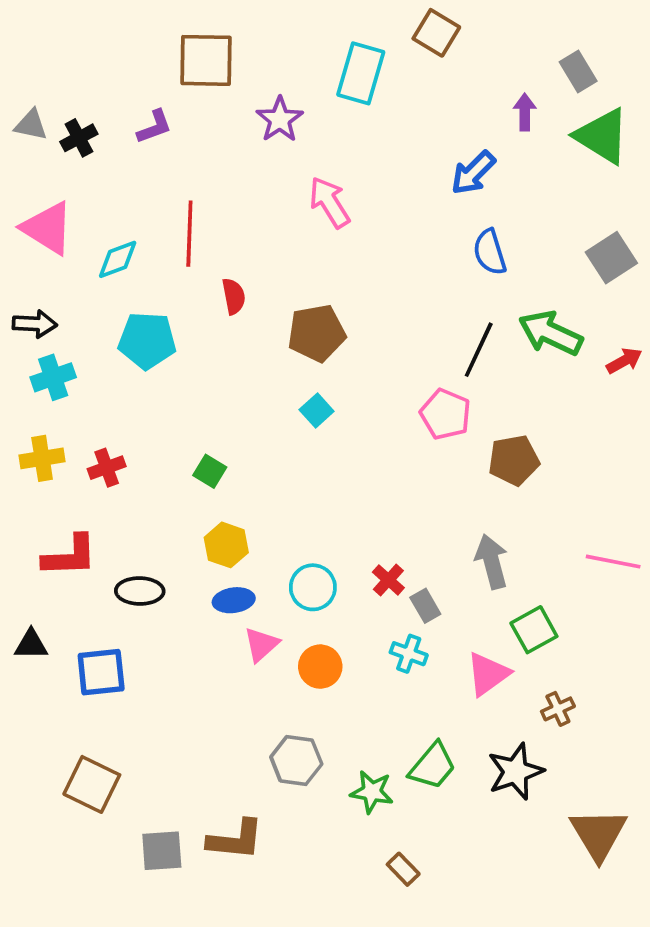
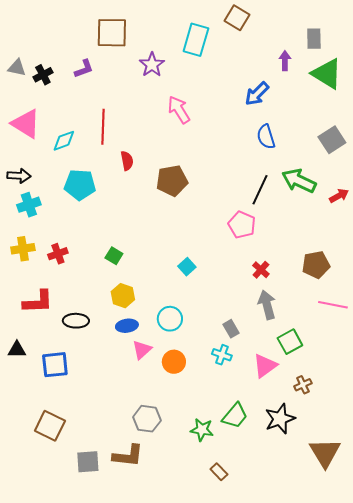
gray rectangle: (578, 72) -> (314, 39), turned 30
cyan square: (317, 410) -> (187, 267), moved
brown pentagon: (514, 460) -> (316, 265), moved
red cross: (388, 580) -> (261, 270), moved
gray hexagon: (296, 760) -> (147, 419), moved

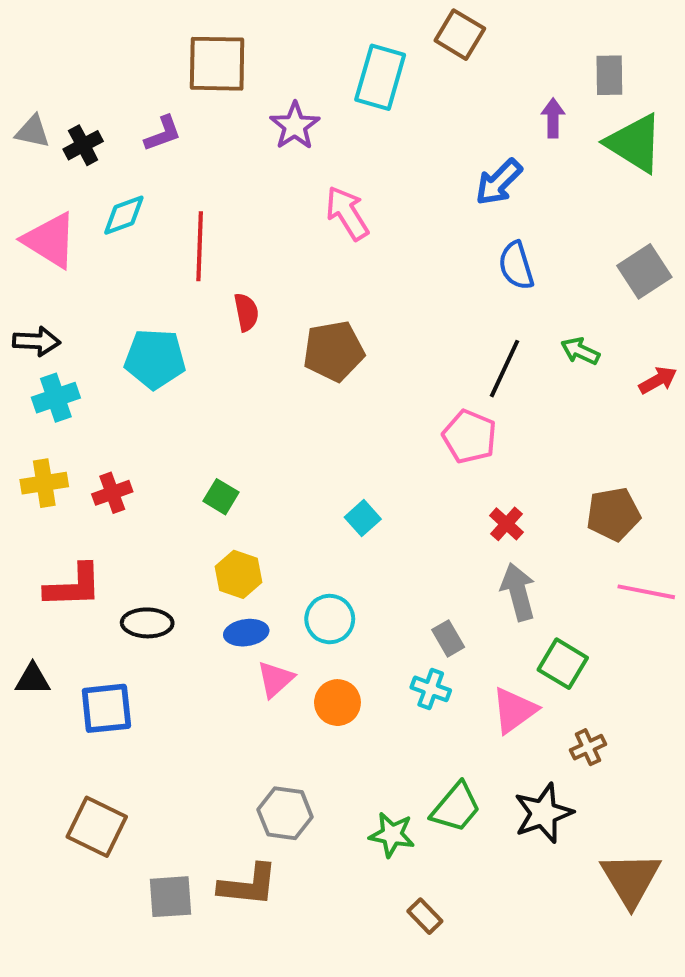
cyan diamond: (64, 141) -> (124, 215), moved
green arrow: (299, 181) -> (580, 351), size x0.6
green square: (290, 342) -> (563, 664), turned -30

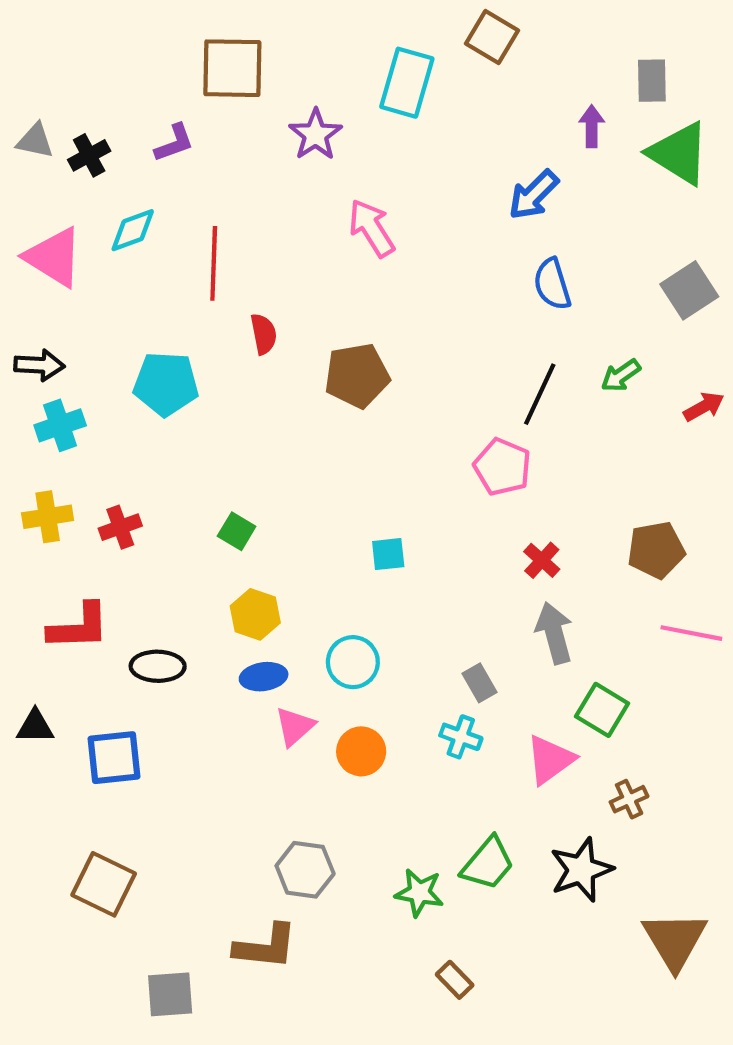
green arrow: (580, 351) -> (621, 376), turned -60
cyan square: (363, 518) -> (388, 554), turned 36
gray square: (170, 897) -> (170, 994), moved

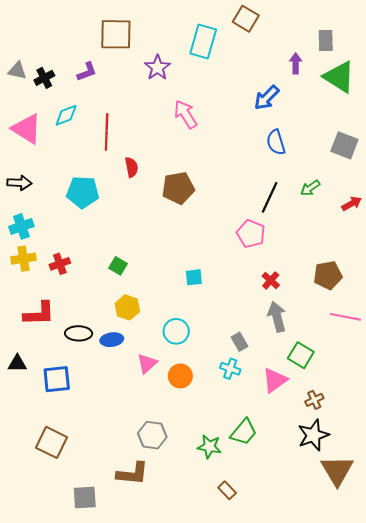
gray square: (689, 290) -> (344, 145), turned -36
cyan cross: (60, 425) -> (21, 226), moved
blue ellipse: (264, 677) -> (112, 340), moved
black star: (581, 870) -> (313, 435), moved

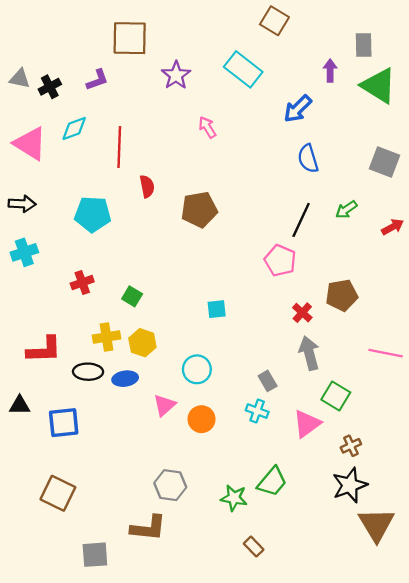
cyan rectangle: (203, 42) -> (243, 69), moved, turned -68
pink arrow: (186, 114) -> (207, 127), size x0.7
yellow cross: (23, 259) -> (107, 337), moved
red cross: (60, 264) -> (82, 282), moved
brown pentagon: (328, 275) -> (342, 295), moved

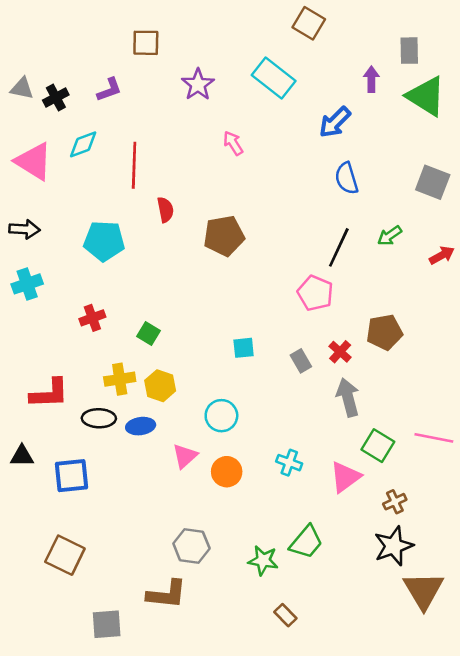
brown square: (130, 38) -> (146, 43), size x0.7
pink line: (386, 353) -> (434, 438), moved
gray rectangle: (268, 381) -> (301, 361), moved

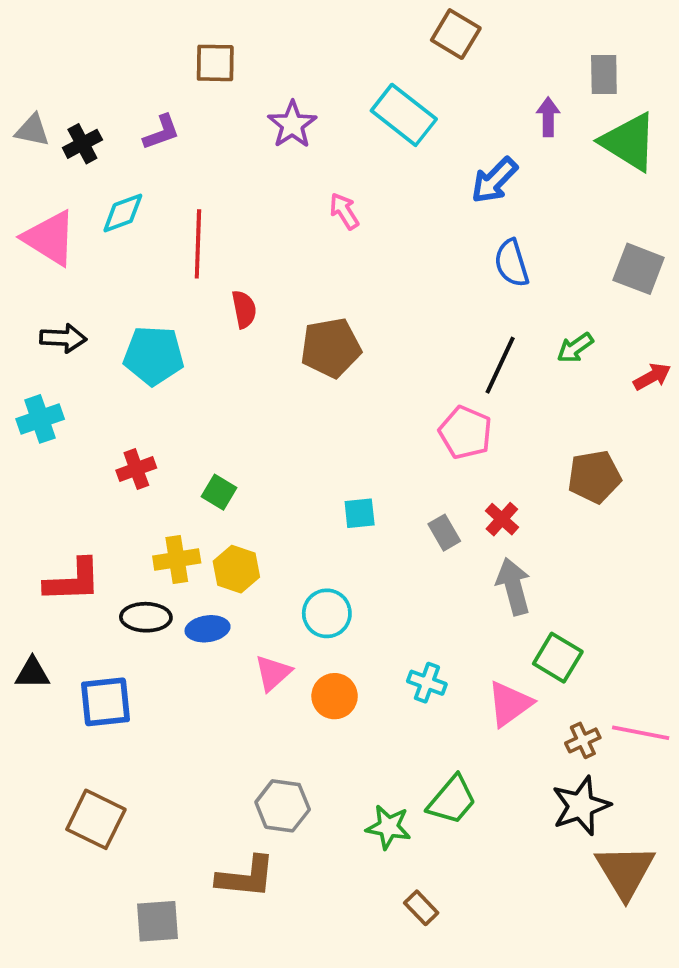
black arrow: (25, 229) -> (63, 338), moved
brown pentagon: (384, 332) -> (594, 477), moved
pink line: (434, 438) -> (641, 733), moved

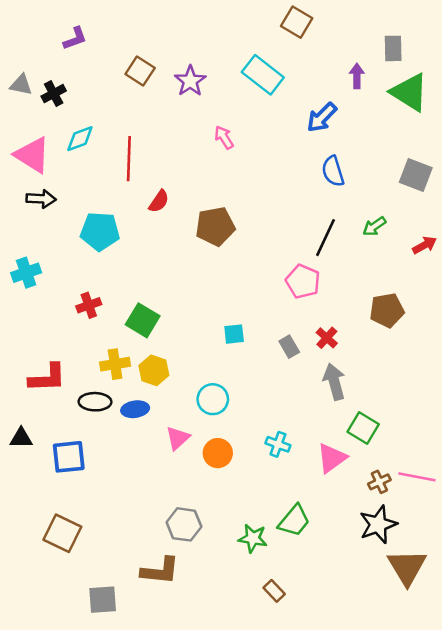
brown square: (215, 63) -> (140, 71), moved, turned 32
purple L-shape: (161, 132) -> (75, 38), moved
red semicircle: (244, 309) -> (159, 201), turned 45
black arrow: (63, 338) -> (41, 199), moved
green square: (219, 492) -> (143, 320), size x1.5

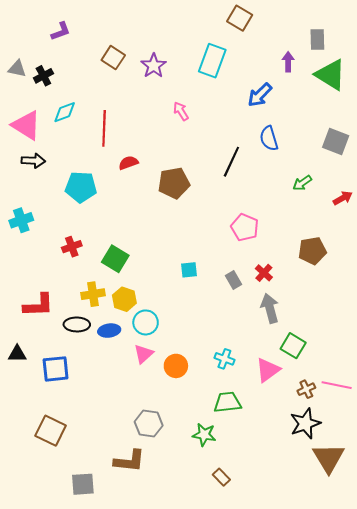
cyan rectangle: (263, 75) -> (212, 61), turned 72
red semicircle: (159, 201) -> (128, 163), turned -144
black line: (326, 238) -> (231, 162), moved
cyan circle: (213, 399) -> (146, 322), moved
green trapezoid: (294, 521) -> (227, 402), moved, turned -136

